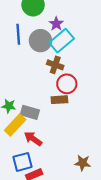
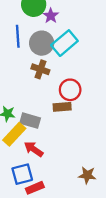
purple star: (56, 24) -> (51, 16), moved
brown cross: (55, 65) -> (40, 69), moved

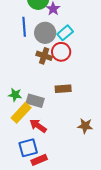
cyan rectangle: (64, 43) -> (65, 33), size x0.7
red circle: (70, 90) -> (61, 52), moved
brown star: (87, 175) -> (85, 126), moved

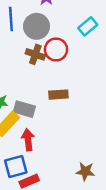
cyan rectangle: (65, 33) -> (88, 26), moved
red arrow: (38, 126) -> (28, 140), turned 48
brown star: (85, 126) -> (85, 171), moved

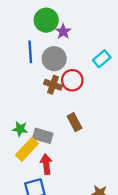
brown rectangle: (58, 95) -> (75, 122), turned 66

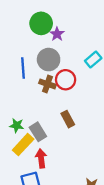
blue line: (30, 52) -> (23, 68), moved
gray rectangle: (43, 136) -> (38, 132), turned 42

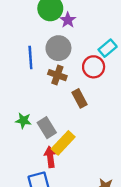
red circle: (66, 80) -> (94, 67), moved
brown rectangle: (68, 119) -> (80, 98), moved
yellow rectangle: (23, 145) -> (63, 143), moved

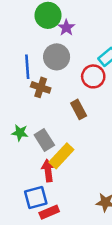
brown cross: (57, 75) -> (41, 87), moved

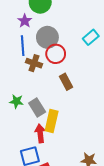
purple star: (66, 28) -> (25, 21), moved
red circle: (93, 76) -> (56, 54), moved
yellow rectangle: (61, 156) -> (52, 121), turned -30

